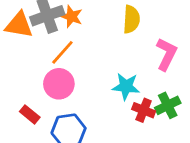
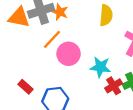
pink circle: (59, 84) -> (69, 54), moved
red cross: (144, 110) -> (114, 86), turned 35

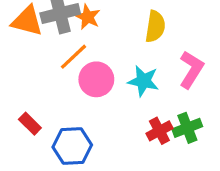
cyan star: (100, 67) -> (143, 81), moved

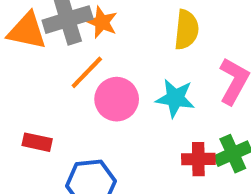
red rectangle: (30, 124) -> (37, 142), moved, turned -30
red cross: (159, 131) -> (198, 159), turned 30

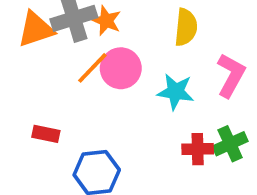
orange triangle: (27, 31) -> (36, 29), turned -30
pink circle: (117, 99) -> (121, 68), moved

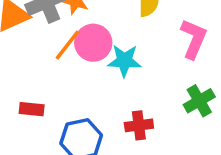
cyan star: (176, 92) -> (124, 61), moved
red cross: (198, 149) -> (139, 125), moved

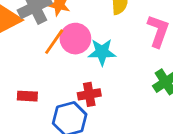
red cross: (139, 125) -> (89, 94), moved

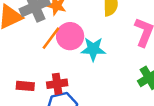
red cross: (89, 94) -> (57, 84), moved

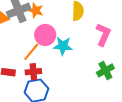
orange line: (51, 38) -> (31, 52), moved

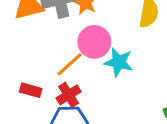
red cross: (33, 72) -> (69, 95), turned -35

